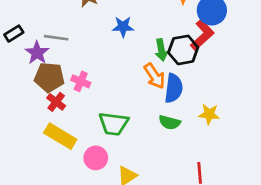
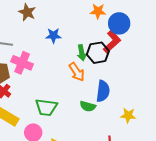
pink cross: (81, 81) -> (22, 63), moved, size x1.5
blue semicircle: (174, 88) -> (103, 91), moved
yellow star: (209, 114) -> (128, 115), moved

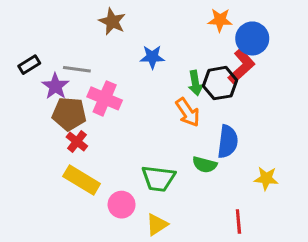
green trapezoid: (46, 107) -> (158, 178), moved

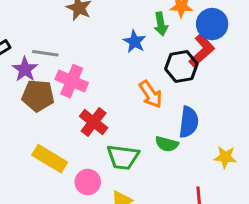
blue star: (152, 57) -> (135, 42), moved, turned 30
green arrow: (195, 83) -> (161, 24), moved
red cross: (77, 142) -> (94, 122), moved, size x1.4

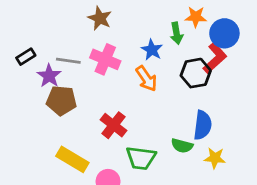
pink cross: (72, 81) -> (105, 59), moved
orange arrow: (151, 94) -> (146, 79), moved
yellow star: (225, 157) -> (215, 158), moved

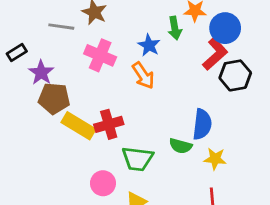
gray line: (68, 61) -> (61, 27), moved
black hexagon: (196, 73) -> (235, 75), moved
red cross: (113, 125) -> (109, 124), turned 36
yellow rectangle: (72, 159) -> (79, 126), moved

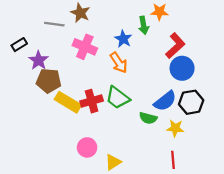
blue circle: (225, 28) -> (182, 68), moved
black hexagon: (235, 75) -> (191, 102), moved
blue semicircle: (202, 124) -> (165, 101), turned 45
green trapezoid: (137, 159) -> (118, 98), moved, turned 30

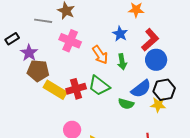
green arrow: (144, 25) -> (122, 62), moved
blue star: (123, 39) -> (120, 34), moved
yellow star: (175, 128) -> (158, 105), moved

